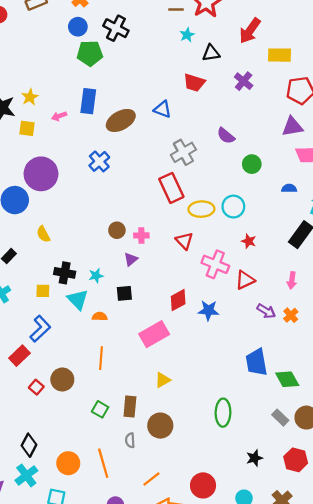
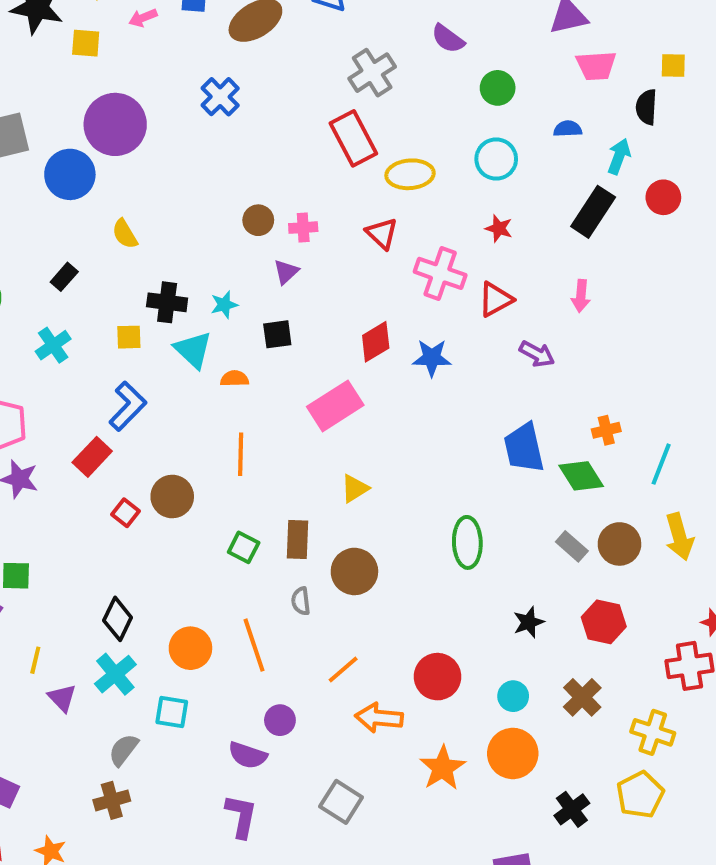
cyan circle: (233, 207) -> (496, 159), moved
orange cross: (291, 315) -> (606, 430), moved, turned 32

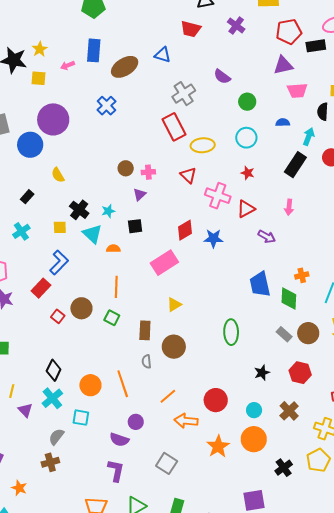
black cross: (167, 302) -> (79, 210), turned 30
green diamond: (581, 476) -> (289, 299), turned 35
green square: (244, 547) -> (112, 318), moved

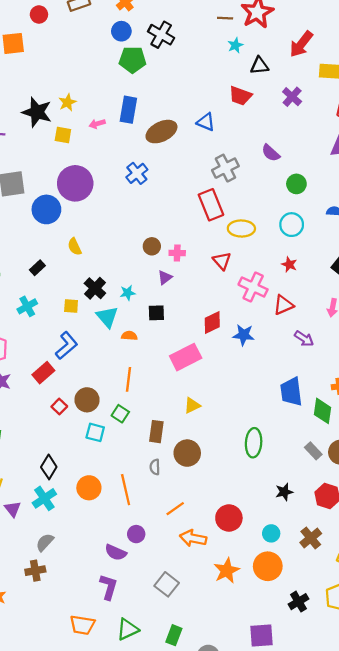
cyan square: (81, 418) -> (95, 432), moved

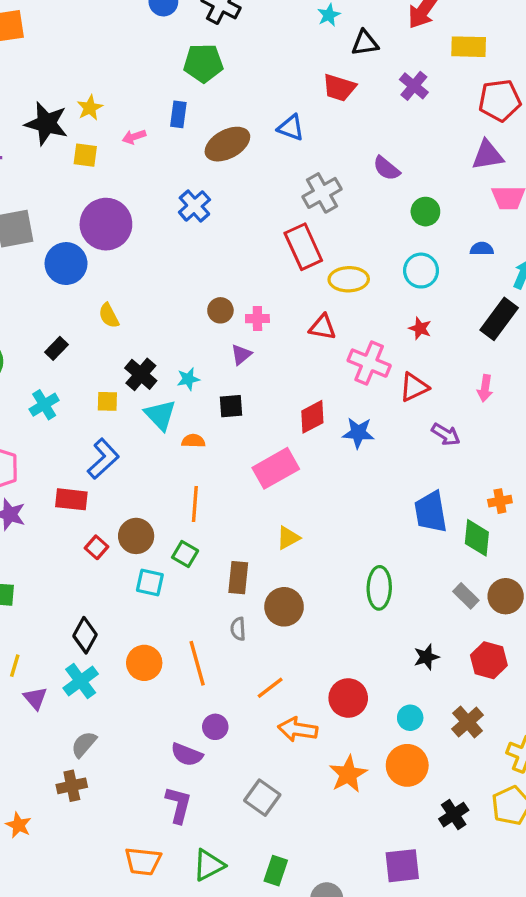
green pentagon: (133, 60) -> (203, 63), moved
blue rectangle: (128, 110) -> (178, 114), size x0.7
red triangle: (222, 261) -> (323, 327), turned -36
red rectangle: (43, 373) -> (71, 499), turned 50

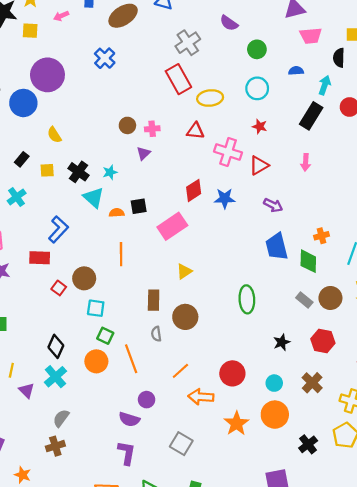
yellow square: (107, 401) -> (47, 170), moved
black square: (231, 406) -> (139, 206), moved
purple arrow: (446, 434) -> (273, 205), moved
green square: (185, 554) -> (105, 336), moved

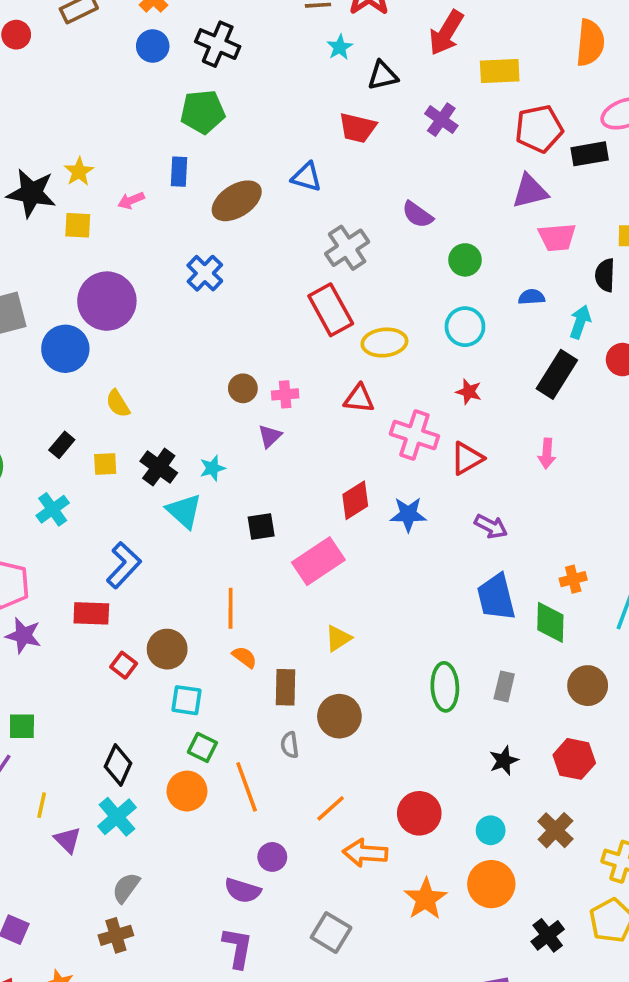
orange semicircle: (117, 213) -> (245, 657), moved, turned 40
gray rectangle: (304, 300) -> (504, 686), moved, turned 63

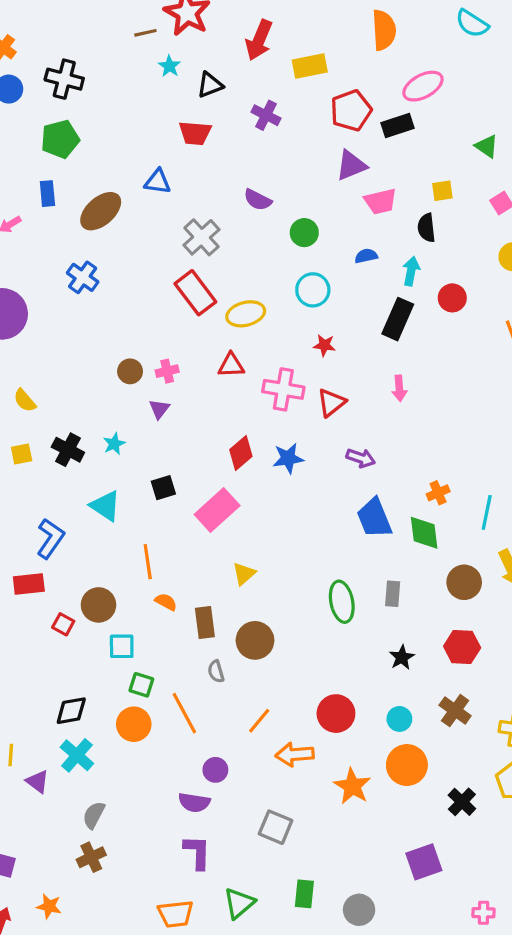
cyan triangle: (184, 511) -> (105, 506), moved
black diamond: (118, 765) -> (71, 711), turned 64

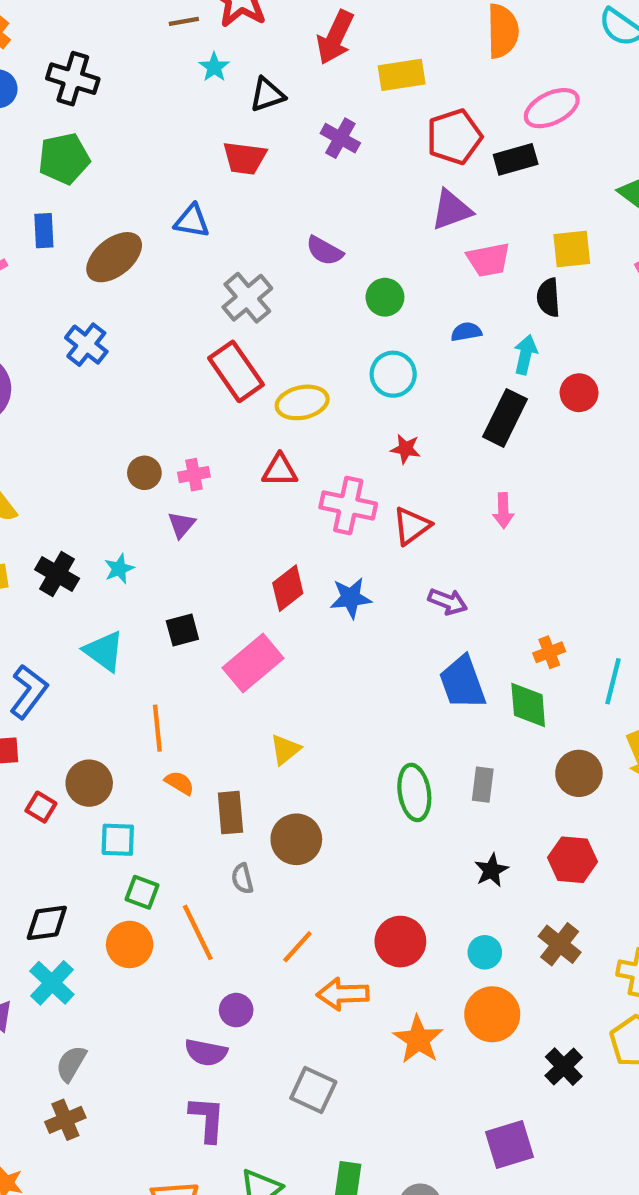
yellow square: (442, 191) -> (572, 249), size x1.4

